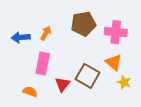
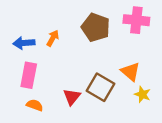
brown pentagon: (83, 24) -> (96, 27), turned 30
pink cross: (116, 32) -> (136, 20), moved
pink rectangle: (43, 63) -> (29, 75), moved

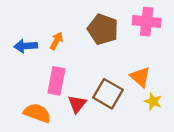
pink rectangle: (29, 75) -> (56, 81), moved
orange semicircle: (35, 105) -> (37, 113), size x1.5

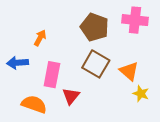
orange arrow: (56, 41) -> (40, 38), moved
blue arrow: (26, 46) -> (18, 63), moved
brown square: (108, 94) -> (96, 64), moved

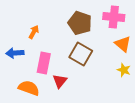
orange triangle: (129, 71) -> (123, 44), moved
yellow star: (141, 94) -> (124, 70), moved

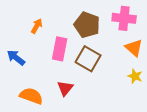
orange arrow: (34, 32) -> (37, 26), moved
blue arrow: (15, 53) -> (16, 58), turned 42
pink rectangle: (44, 63) -> (60, 49), moved

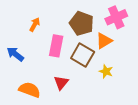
pink cross: (124, 18) -> (116, 17), turned -30
orange triangle: (134, 48) -> (104, 41), moved, turned 48
yellow star: (135, 76) -> (106, 71), moved

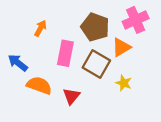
orange semicircle: (30, 90) -> (39, 85), moved

